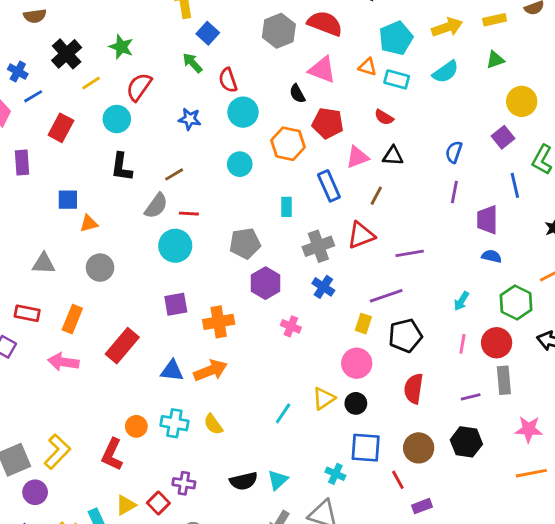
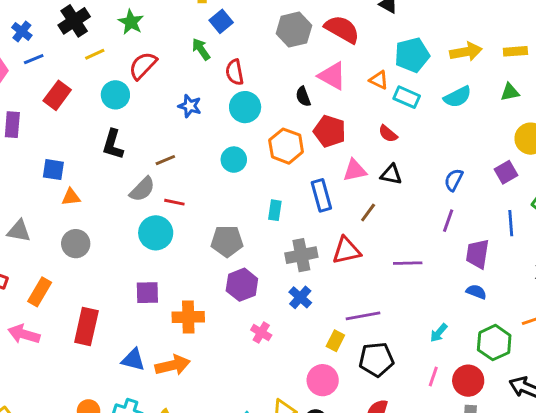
purple line: (410, 253) -> (408, 263), moved
red rectangle: (122, 346) -> (86, 327), turned -36

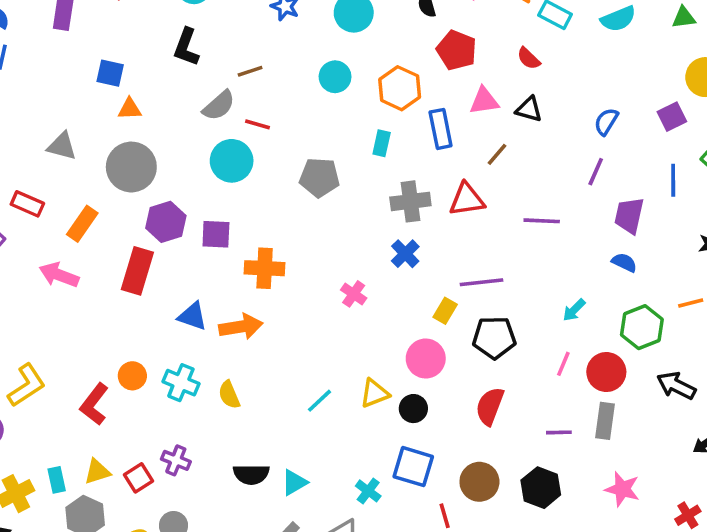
orange hexagon: (286, 146) -> (400, 88), moved
gray circle: (76, 244) -> (131, 167), size x1.4
purple hexagon: (242, 285) -> (166, 222), moved

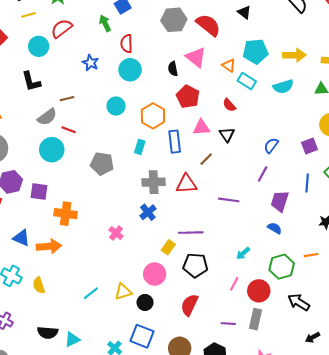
black L-shape: (186, 47) -> (31, 81), turned -40
black triangle: (529, 109) -> (227, 135), turned 35

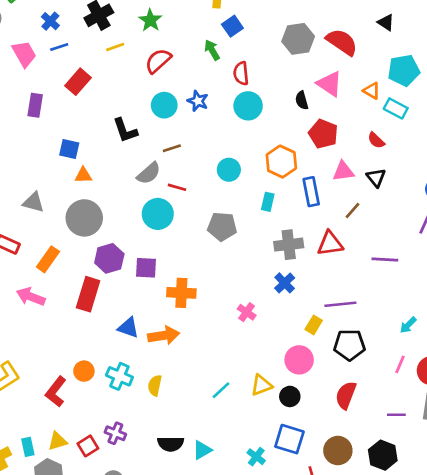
cyan circle: (39, 46) -> (164, 105), moved
cyan circle: (116, 106) -> (229, 170), moved
yellow semicircle: (39, 285) -> (155, 385), turned 35

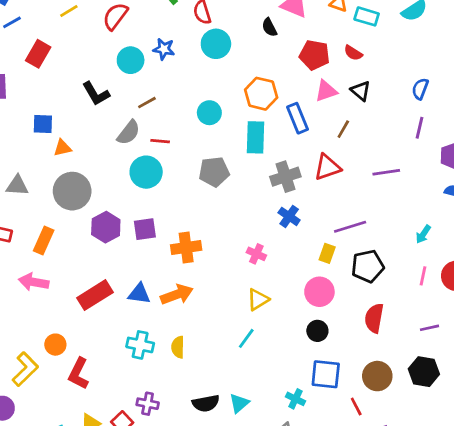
red pentagon: (323, 134) -> (315, 55), moved
cyan rectangle: (268, 202) -> (256, 137), size x1.6
red rectangle: (88, 294) -> (95, 295), moved, turned 52
orange circle: (84, 371) -> (55, 345), moved
yellow triangle: (261, 385) -> (258, 300), moved

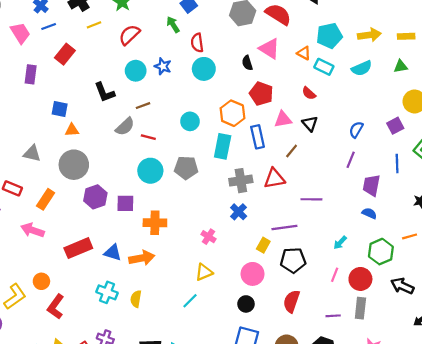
red pentagon: (315, 55) -> (261, 94), moved
cyan circle: (146, 172) -> (150, 171), moved
purple line: (386, 172) -> (311, 199), moved

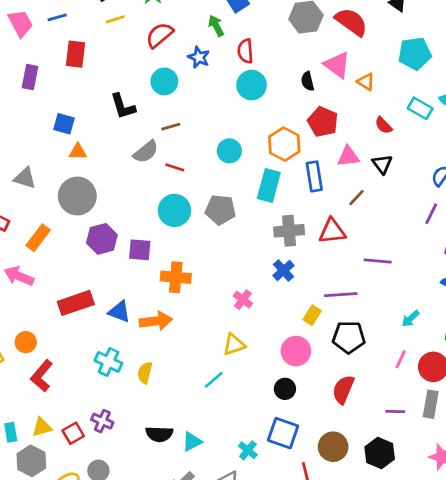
orange triangle: (304, 53) -> (366, 82), moved
red rectangle: (65, 54) -> (76, 54), turned -36
blue star: (163, 66) -> (199, 57), moved
cyan rectangle: (324, 67) -> (420, 108), moved

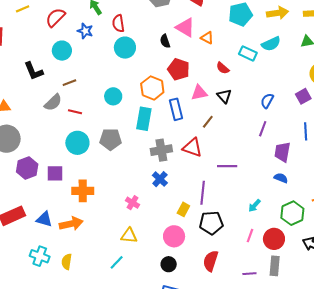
red triangle: (332, 231) -> (192, 148), turned 30
purple line: (341, 295) -> (203, 193), turned -75
yellow triangle: (234, 345) -> (129, 236), turned 30

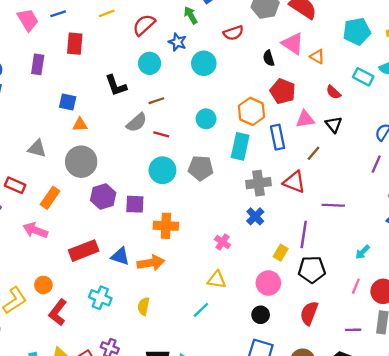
red semicircle: (118, 23) -> (233, 33), moved, turned -102
cyan circle: (125, 48) -> (204, 63), moved
cyan cross: (40, 256) -> (100, 298), moved

